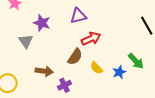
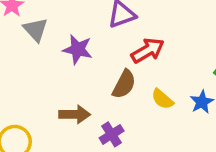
purple star: (42, 23) -> (78, 49), moved
gray triangle: (26, 41) -> (36, 30), moved

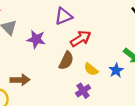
brown arrow: (75, 114) -> (20, 80), moved
purple cross: (112, 134) -> (83, 91), moved

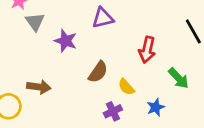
red arrow: (81, 39) -> (147, 50), moved, turned 126
blue star: (116, 70) -> (156, 107), moved

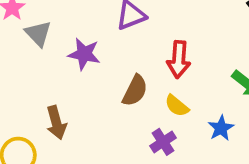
red arrow: (147, 50) -> (179, 59), moved
brown arrow: (39, 87) -> (56, 123), turned 75

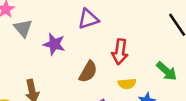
yellow semicircle: (177, 106) -> (127, 84), moved, turned -48

